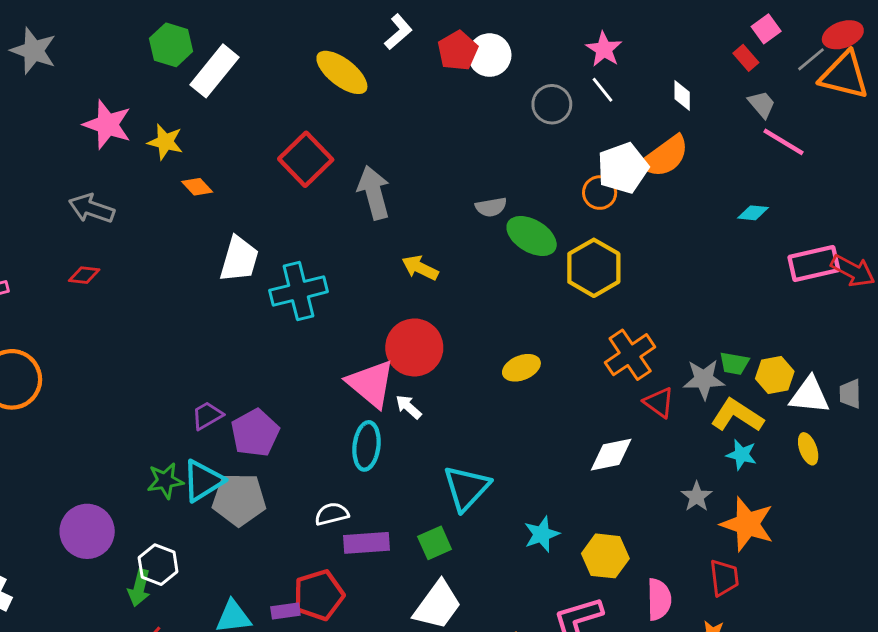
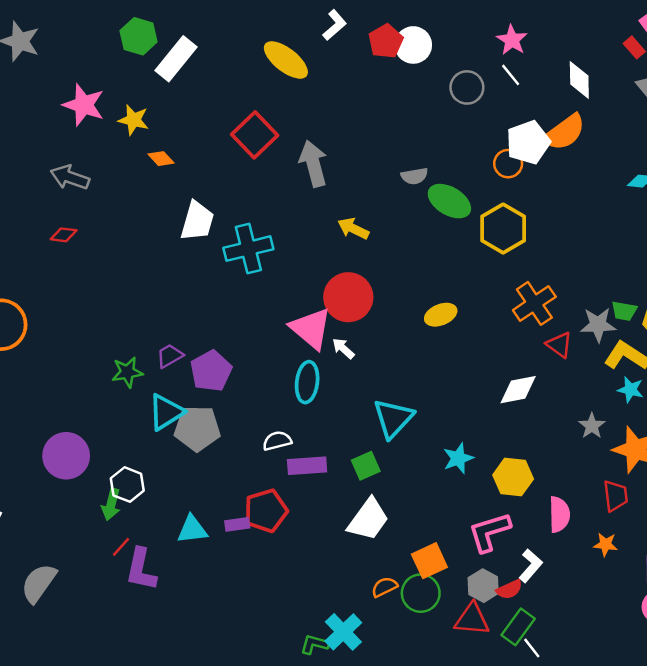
white diamond: (682, 96) -> (579, 80), size x1.4
green star: (165, 481) -> (127, 372), moved

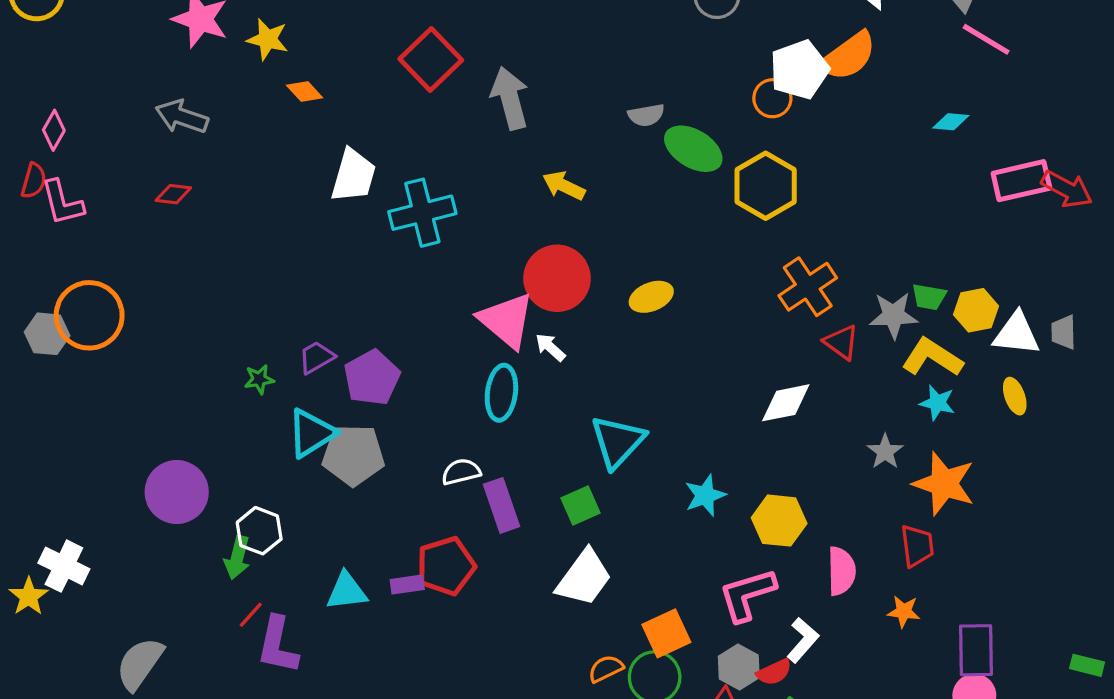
yellow ellipse: (441, 315) -> (651, 297), moved
green star: (127, 372) -> (259, 379), size x0.7
purple rectangle: (307, 466) -> (501, 505), turned 75

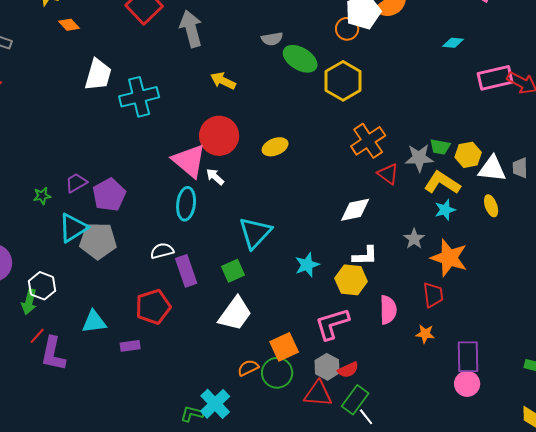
cyan star: (937, 403) -> (445, 210), turned -30
purple rectangle: (407, 585) -> (130, 346), moved
white L-shape: (803, 640) -> (365, 256), moved, turned 48

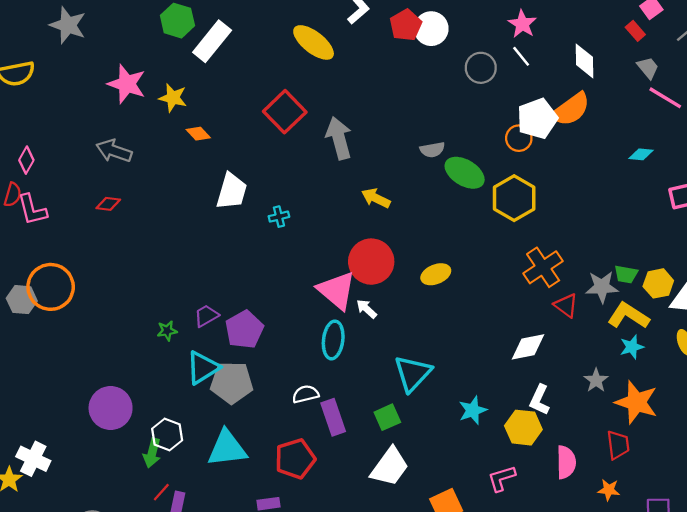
cyan cross: (139, 97) -> (279, 217), size x0.5
white L-shape: (365, 256) -> (540, 400), turned 116
cyan triangle: (94, 322) -> (227, 448), moved, size x1.4
pink L-shape: (332, 324) -> (502, 478), size x0.7

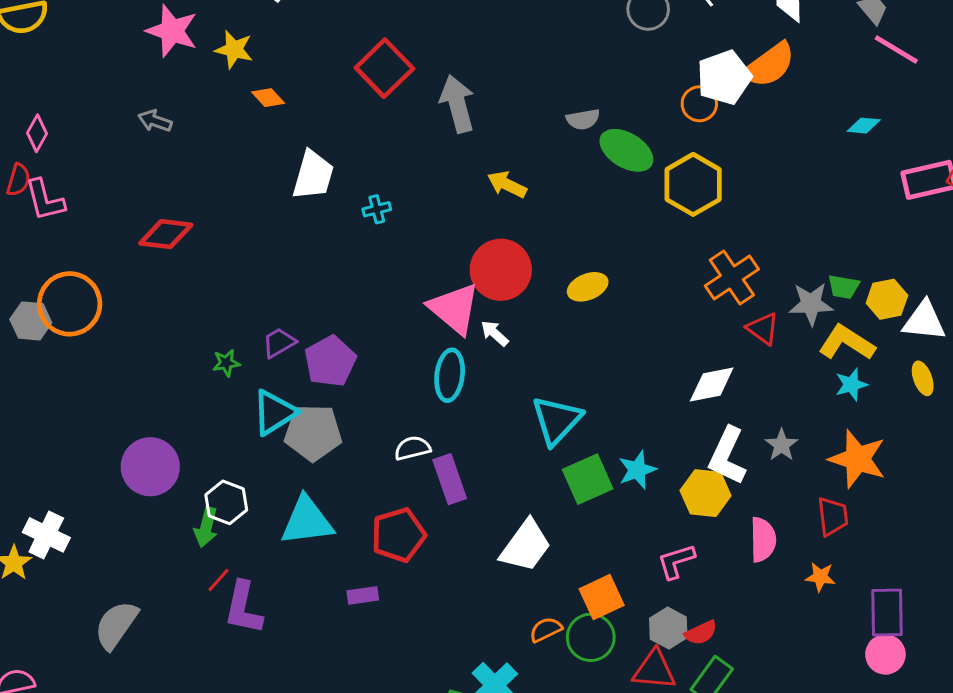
gray arrow: (114, 151) -> (155, 121), size x0.7
red diamond: (108, 204) -> (166, 234), moved, size x1.6
gray star: (596, 380) -> (782, 445), moved
white L-shape: (540, 400) -> (727, 456), size x1.4
green square: (387, 417) -> (588, 479), moved, size x1.4

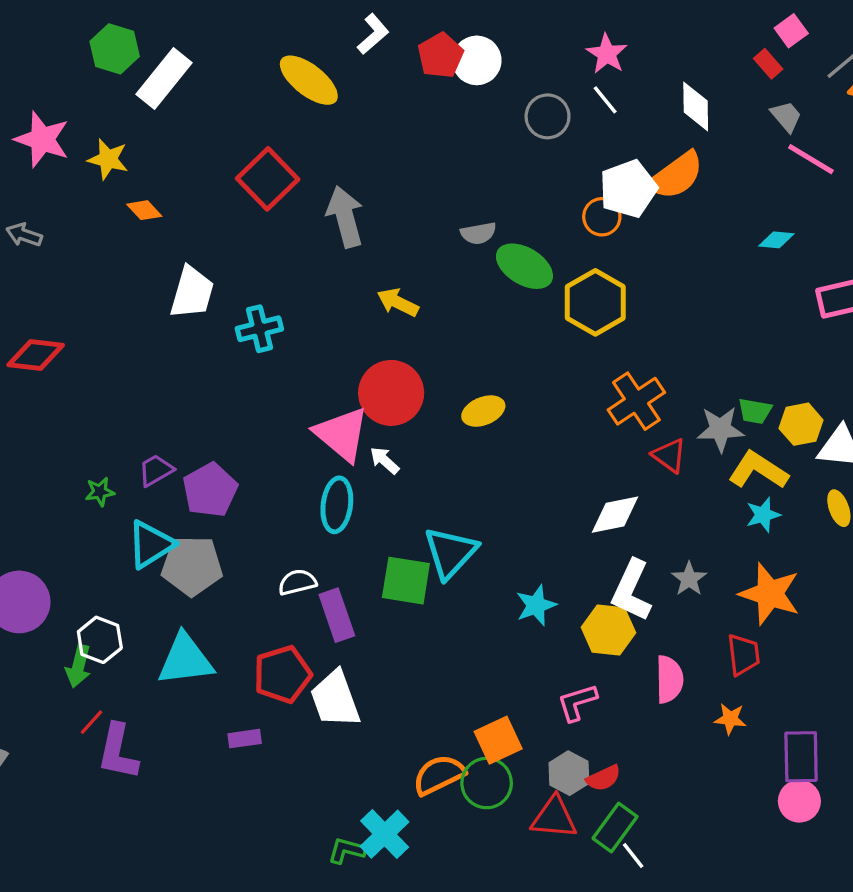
cyan cross: (377, 209) -> (259, 329), size x1.5
green square: (588, 479) -> (406, 581), moved, turned 33
white trapezoid: (526, 546) -> (335, 699), moved, turned 124
orange semicircle: (546, 630) -> (439, 775), size x1.5

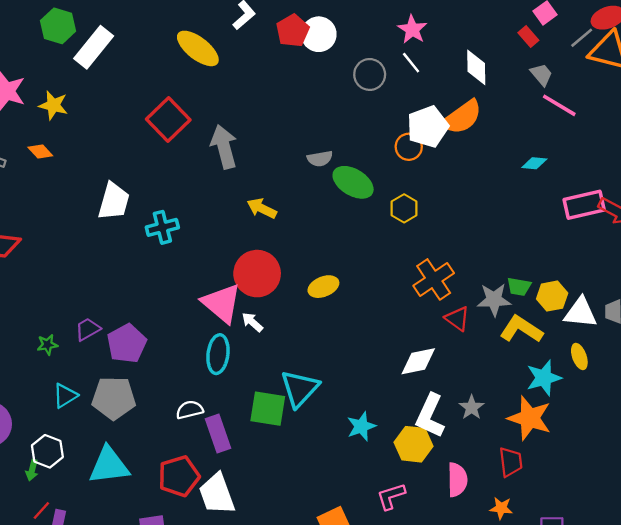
orange diamond: (144, 210) -> (40, 152), moved
yellow hexagon: (595, 302) -> (404, 208), size x0.6
cyan star: (763, 515) -> (544, 378), moved, size x1.4
cyan triangle: (151, 544) -> (65, 396), moved, size x0.7
green arrow: (78, 666) -> (32, 470), size x0.7

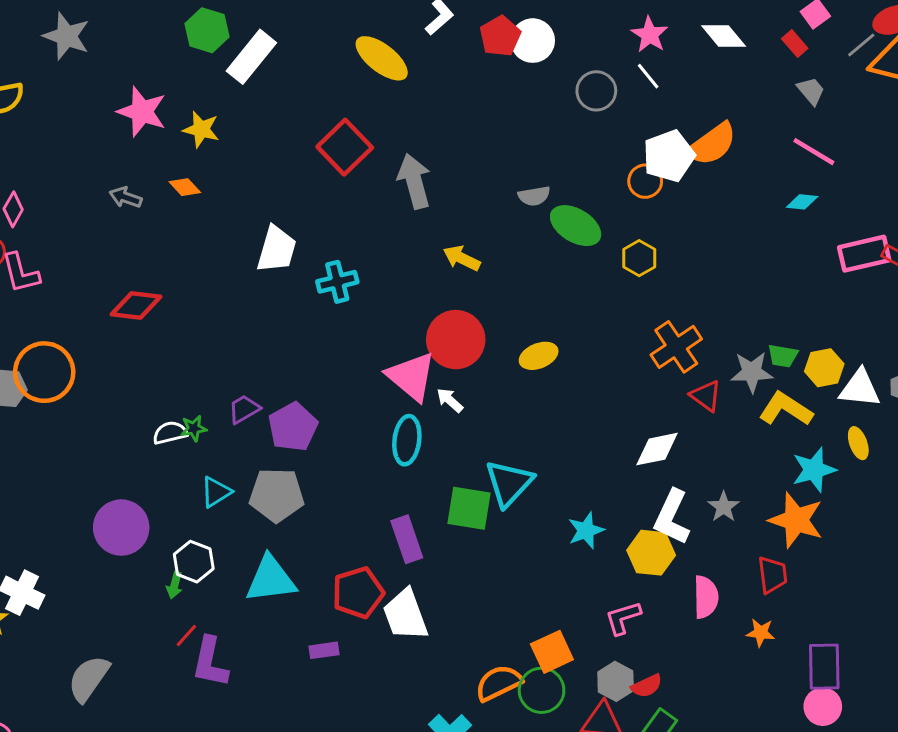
white diamond: (476, 67) -> (724, 36), moved, turned -39
pink line: (559, 105) -> (814, 152), moved
white semicircle: (190, 410) -> (170, 433), moved

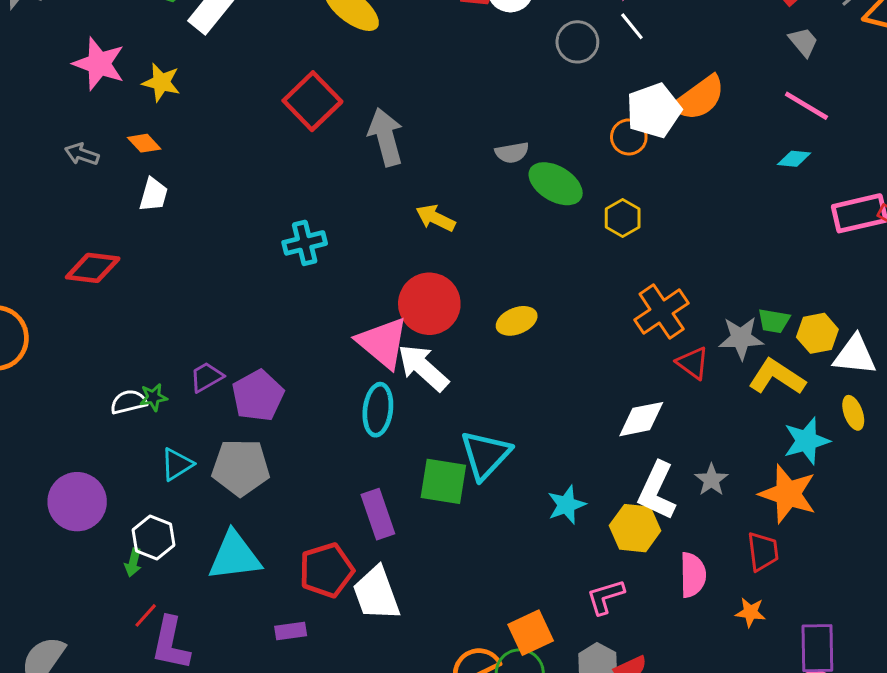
white trapezoid: (277, 249) -> (153, 195), moved, size x0.7
white arrow: (450, 400) -> (423, 368), size x1.8

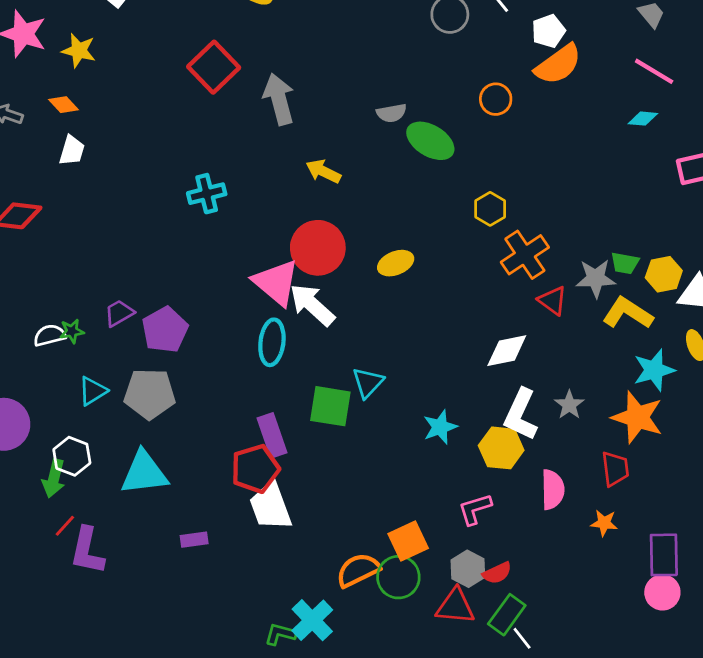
white pentagon: (654, 110) -> (548, 31), moved, size x0.7
yellow hexagon: (623, 218) -> (490, 209), moved
cyan triangle: (485, 455) -> (368, 383), size x0.7
green arrow: (133, 562) -> (54, 478), size x1.5
red pentagon: (326, 570) -> (255, 469), moved

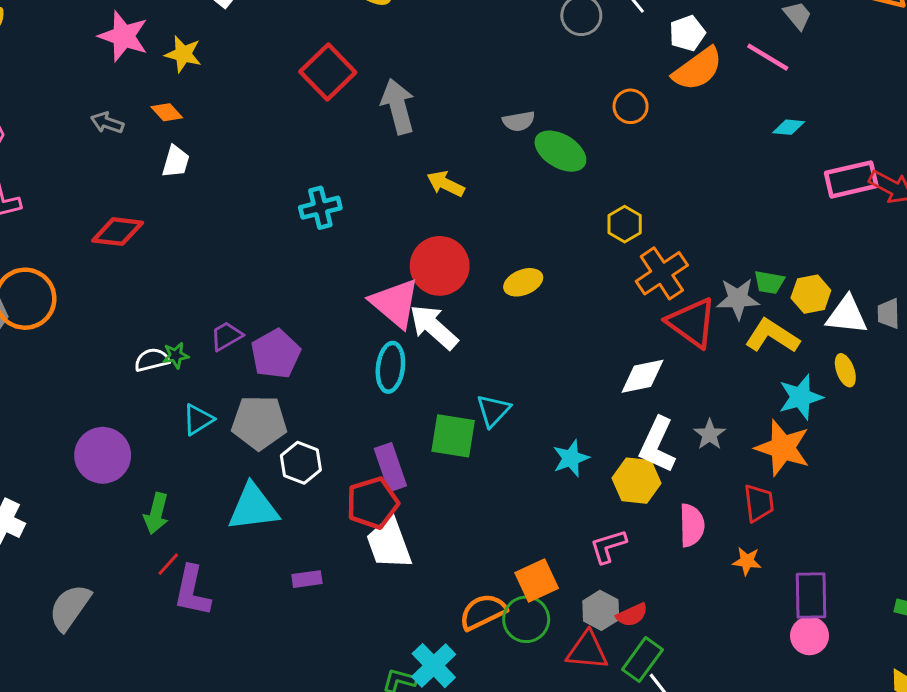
pink line: (654, 71) -> (768, 57), moved
red triangle: (553, 301) -> (692, 323), size x1.6
white hexagon: (72, 456) -> (301, 463), moved

